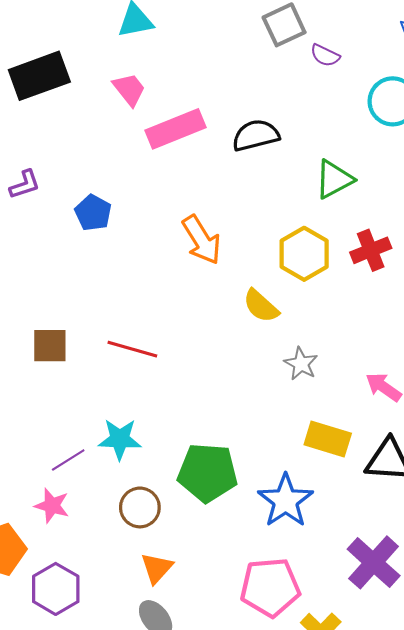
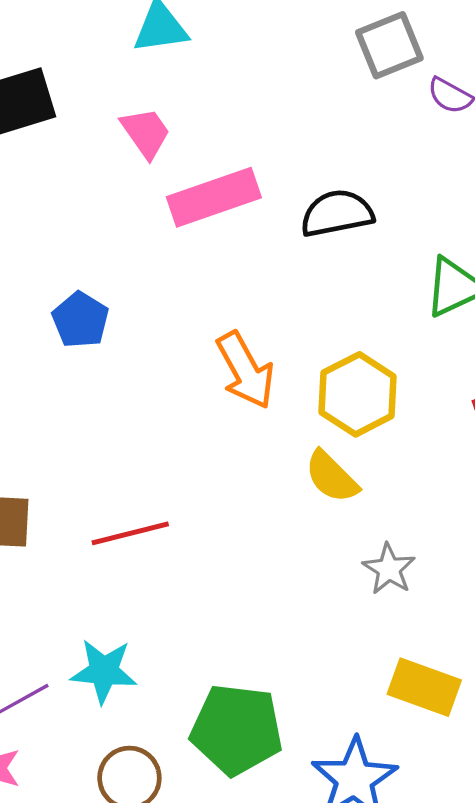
yellow hexagon: (304, 254) -> (358, 394), moved
red line: (132, 349) -> (130, 533), turned -33

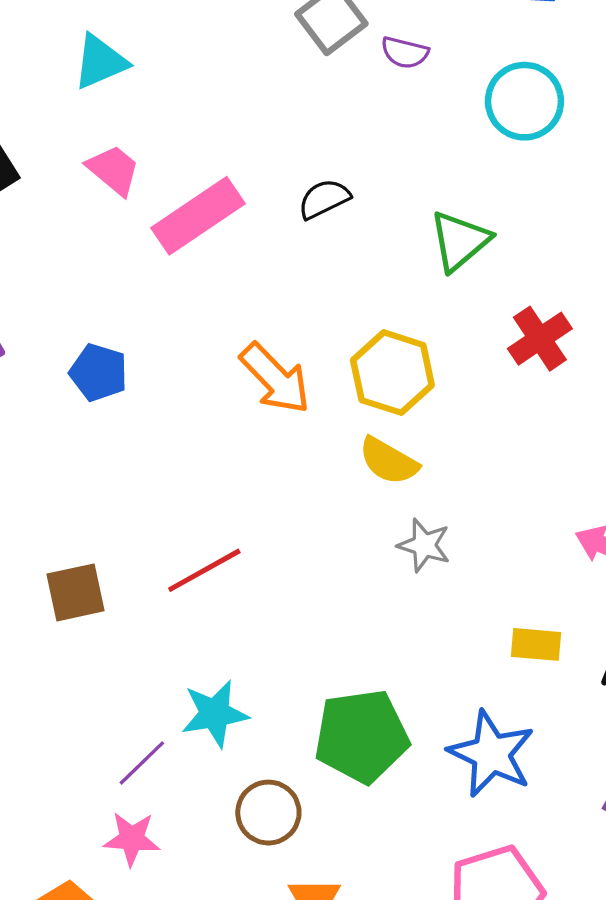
black semicircle: (337, 213) -> (324, 199), size x0.7
gray star: (389, 569) -> (424, 545), moved
yellow rectangle: (424, 687) -> (536, 644), size x0.7

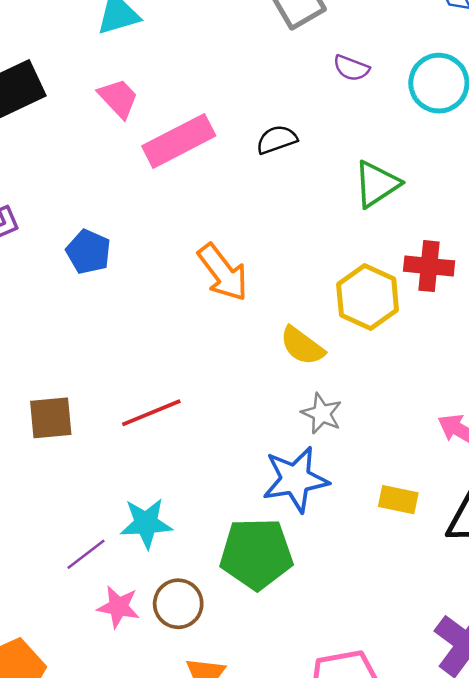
purple semicircle: (405, 53) -> (351, 68), moved
red cross: (540, 339) -> (429, 266), turned 33
yellow hexagon: (392, 373) -> (368, 297), moved
blue star: (491, 754) -> (295, 479), moved, turned 30
pink star: (132, 839) -> (118, 607), moved

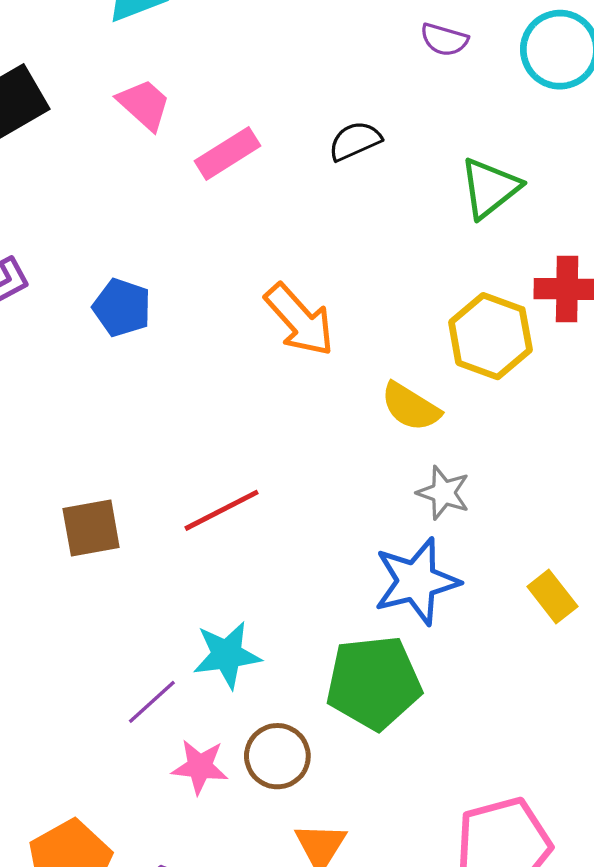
pink rectangle: (179, 141) -> (227, 153), size x0.7
yellow rectangle: (398, 500) -> (552, 597), turned 45

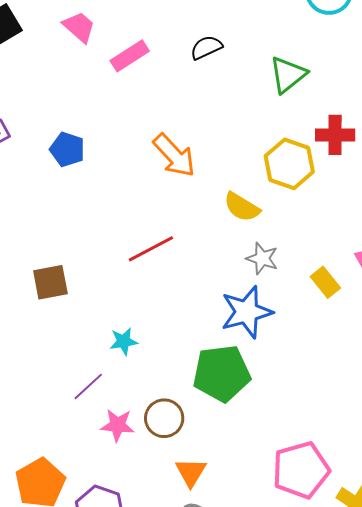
red line: (221, 510) -> (151, 249), moved
yellow rectangle: (552, 597) -> (325, 282), moved
cyan star: (227, 655) -> (124, 341), moved, size x0.7

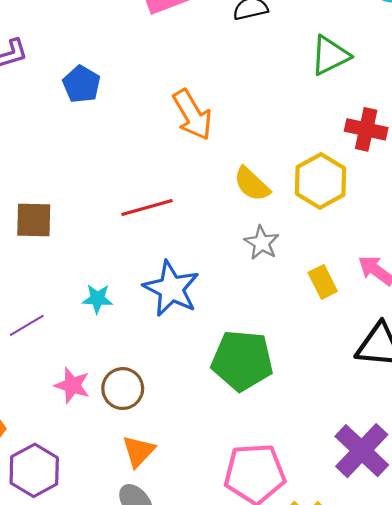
yellow hexagon: (289, 164) -> (320, 181), moved
blue star: (247, 312) -> (171, 289), moved, turned 30
green pentagon: (222, 373) -> (242, 361), moved
purple line: (88, 386) -> (27, 325), moved

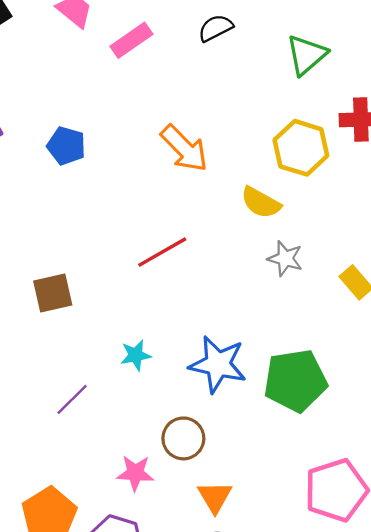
yellow hexagon: (320, 181) -> (301, 148), moved
blue star: (171, 289) -> (218, 364), moved
pink star: (72, 385) -> (135, 473), moved

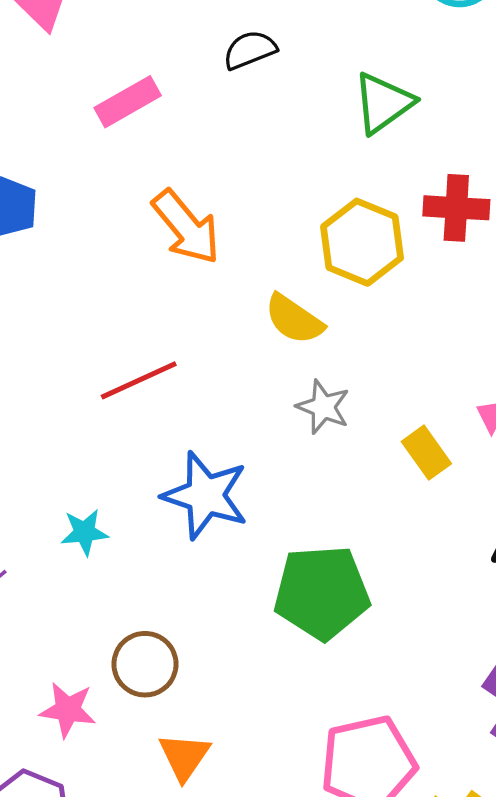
pink rectangle: (131, 40) -> (128, 102), moved
blue star: (218, 364) -> (205, 495), moved

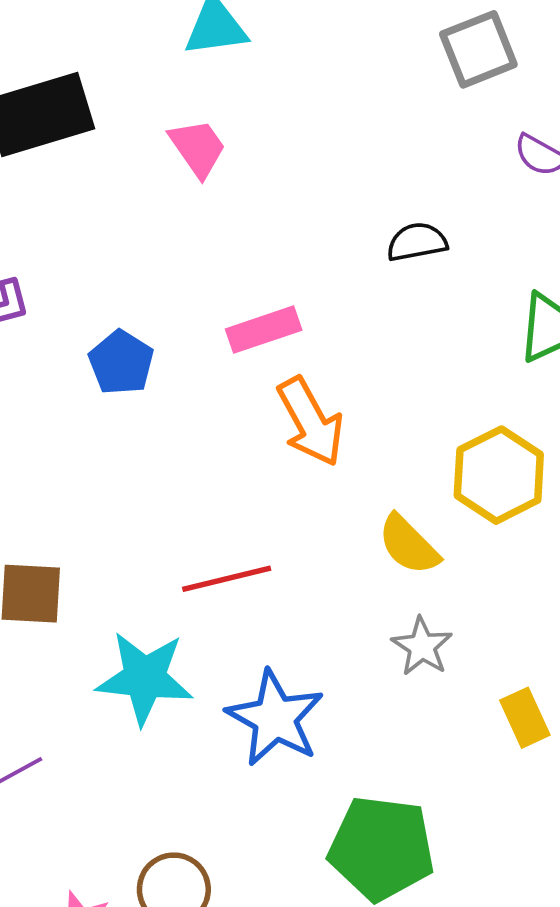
pink rectangle: (128, 102) -> (264, 330), moved
cyan star: (85, 532) -> (145, 678), moved, size x1.8

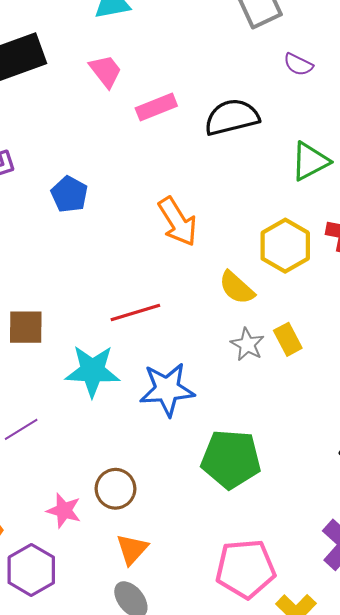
black semicircle: (417, 242) -> (232, 117), size x1.6
pink rectangle: (264, 330) -> (156, 107), moved
blue star: (275, 718) -> (167, 389), turned -30
yellow rectangle: (525, 718) -> (288, 339), moved

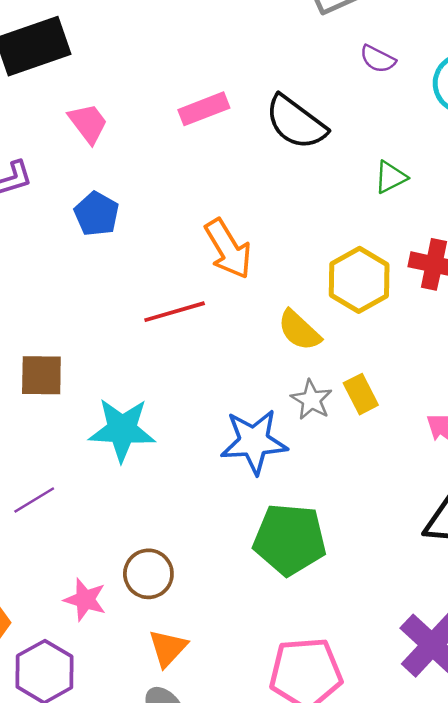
pink trapezoid: (106, 71) -> (88, 123), moved
black semicircle: (232, 117) -> (296, 122), turned -130
green triangle: (310, 161) -> (391, 177), size x0.7
red line: (135, 313) -> (175, 312), moved
blue star: (167, 389) -> (254, 442), moved

